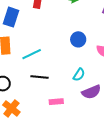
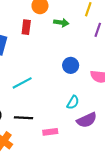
black line: (39, 77) -> (24, 118), moved

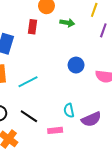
cyan semicircle: (73, 102) -> (69, 110), moved, turned 136
black line: (24, 118) -> (29, 116), turned 30

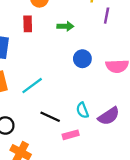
green arrow: (67, 23) -> (65, 26), moved
black line: (29, 116) -> (50, 117), moved

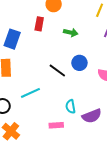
cyan line: (32, 86) -> (30, 93), moved
black line: (50, 117) -> (57, 71), moved

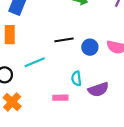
blue circle: (79, 63) -> (90, 47), moved
black line: (57, 71) -> (64, 40), turned -48

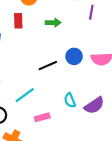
blue circle: (90, 47) -> (74, 56), moved
pink rectangle: (60, 98) -> (42, 117), moved

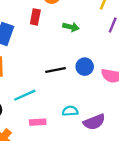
cyan semicircle: (70, 100) -> (70, 111), turned 96

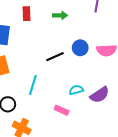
cyan line: (25, 95) -> (33, 85), turned -36
pink rectangle: (38, 122) -> (62, 110), moved, turned 40

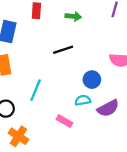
blue circle: (80, 48) -> (92, 80), moved
black line: (55, 57) -> (63, 50), moved

